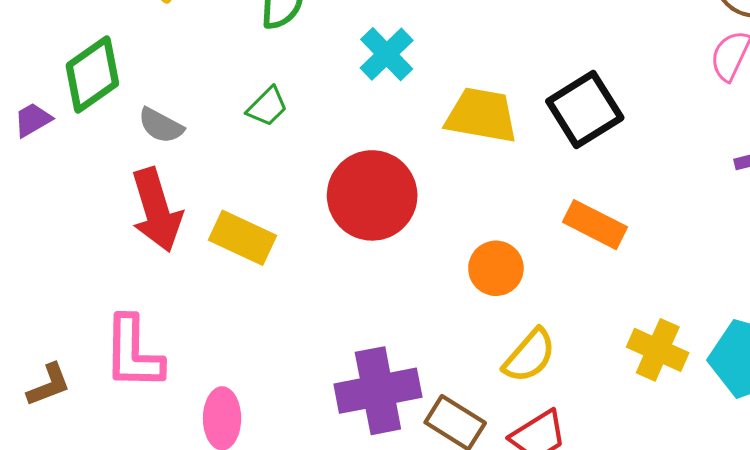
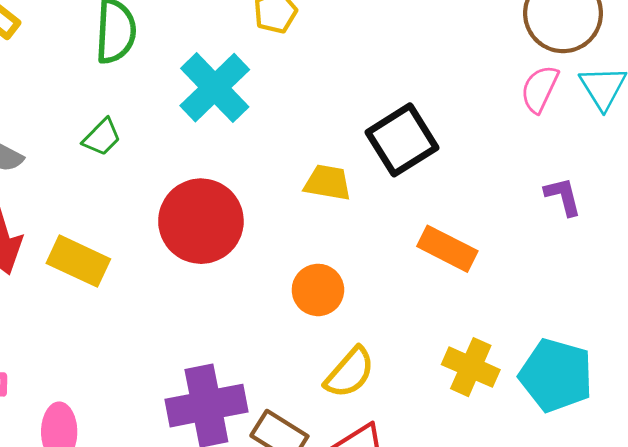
cyan cross: (387, 54) -> (215, 88), size x1.4
yellow trapezoid: (481, 115) -> (328, 183), moved, size x0.7
orange rectangle: (595, 225) -> (447, 249), moved

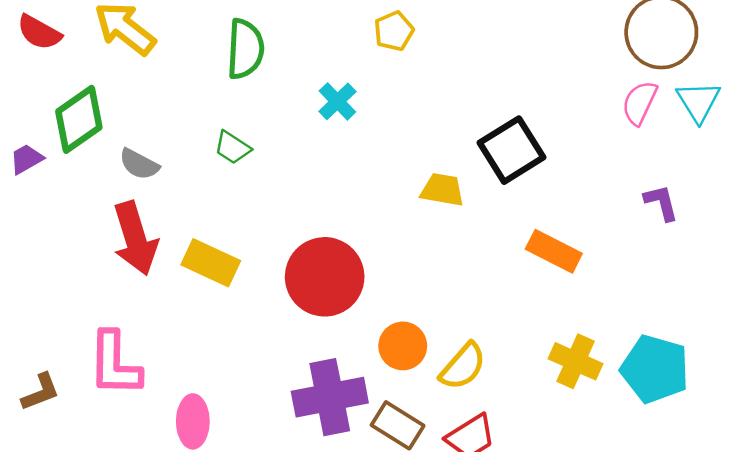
cyan cross: (215, 88) -> (337, 101), size x0.6
green trapezoid: (102, 137) -> (232, 148), turned 78
red circle: (201, 221) -> (325, 277), moved
orange circle: (318, 290) -> (403, 346), moved

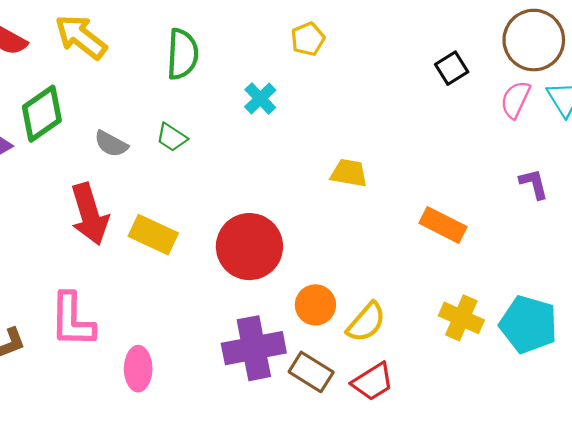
black square: (512, 150) -> (452, 68), moved, size x0.6
gray semicircle: (139, 164) -> (111, 144), moved

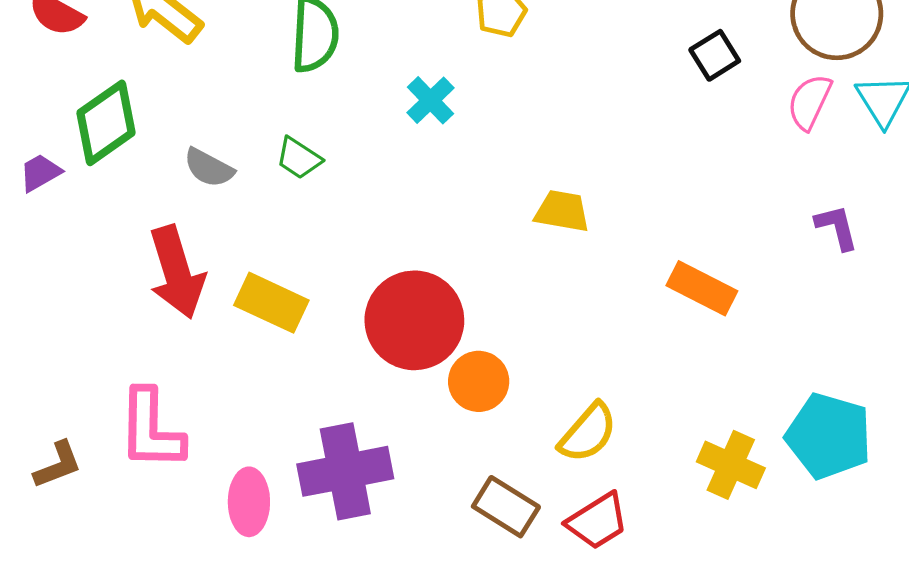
orange circle: (315, 305) -> (479, 381), moved
yellow cross: (461, 318) -> (731, 465), moved
purple cross: (254, 348) -> (345, 471), moved

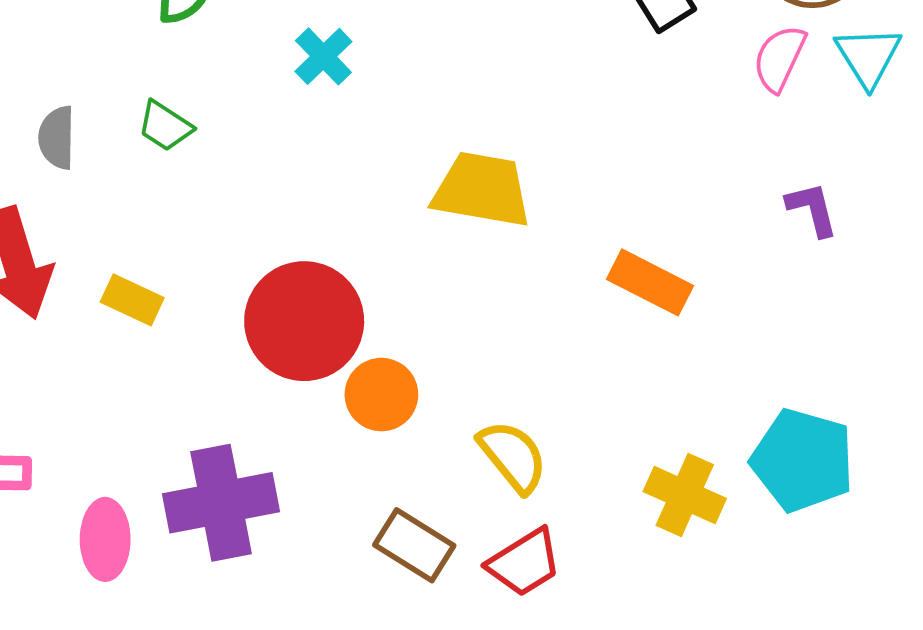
gray semicircle: (209, 168) -> (57, 138), turned 63
yellow trapezoid: (562, 211) -> (482, 190), size x1.5
yellow rectangle: (271, 303) -> (132, 300), size x0.7
yellow semicircle: (588, 433) -> (513, 456), turned -80

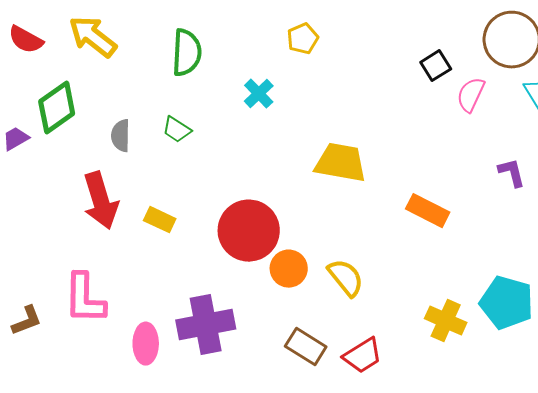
pink semicircle: (779, 58) -> (471, 95), moved
yellow semicircle: (513, 456) -> (346, 278), moved

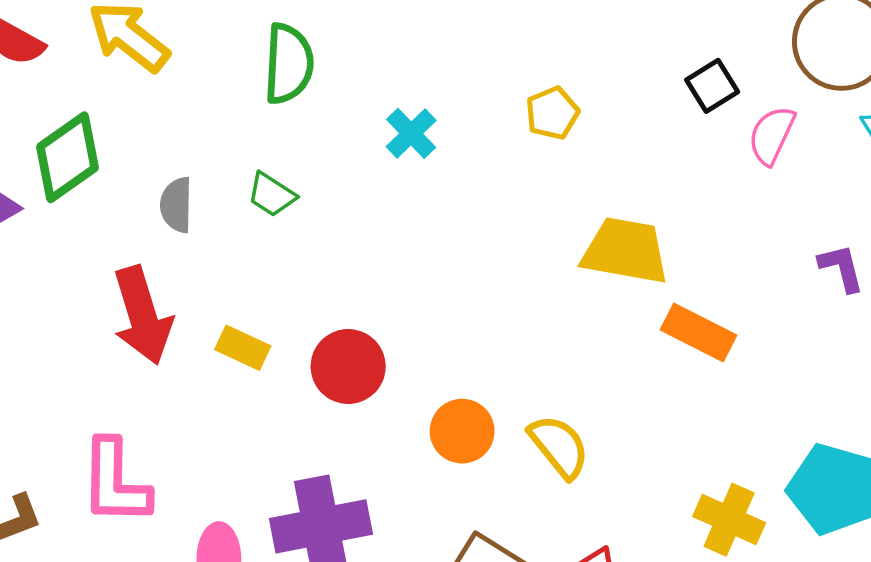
yellow pentagon: (303, 39) -> (552, 113), moved
yellow trapezoid: (341, 163) -> (625, 251), moved
red circle: (249, 231) -> (348, 366), moved, size x0.7

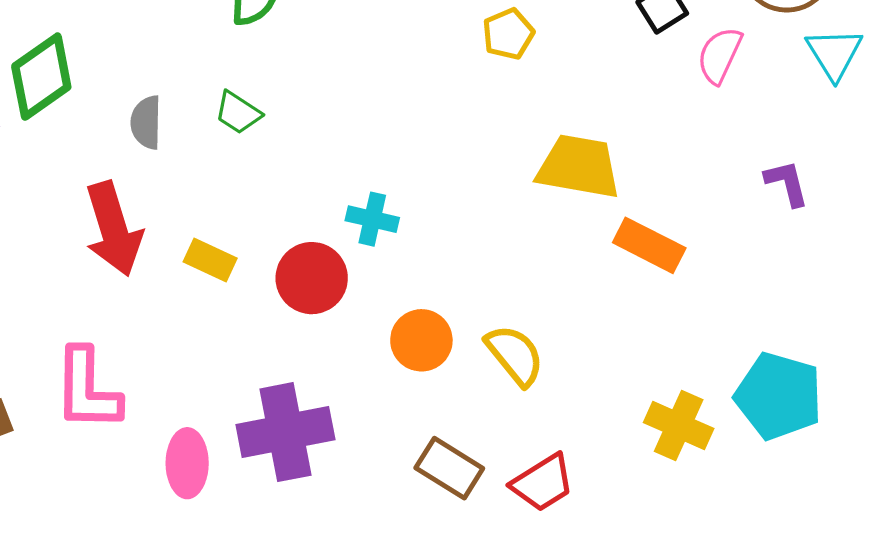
cyan cross: (411, 133) -> (372, 219), moved, turned -33

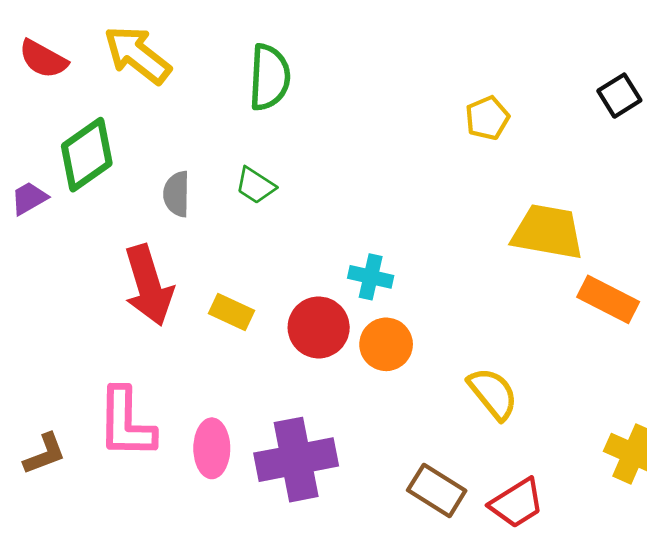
orange circle: (421, 340) -> (386, 344), moved
pink ellipse: (187, 463) -> (212, 448), moved

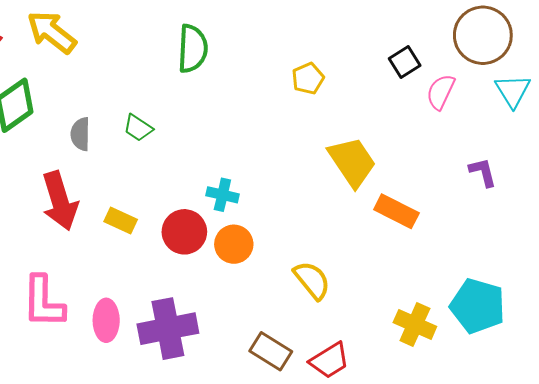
green semicircle: (269, 77) -> (193, 49), moved
yellow trapezoid: (548, 232) -> (352, 162), turned 46

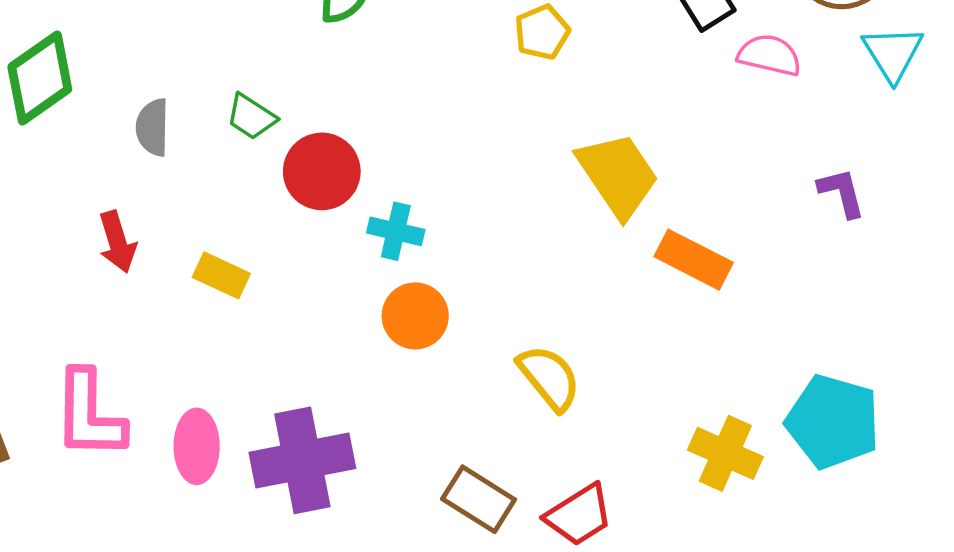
pink semicircle: (441, 92) -> (769, 55), turned 78
red arrow: (60, 201) -> (117, 242), size x0.6
red circle: (184, 232) -> (322, 171), moved

